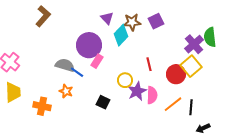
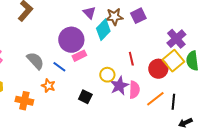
green semicircle: (210, 37) -> (192, 61), moved
pink rectangle: (97, 61) -> (79, 56), turned 32
gray semicircle: (65, 65) -> (35, 61), moved, turned 30

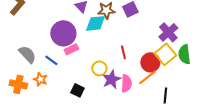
cyan diamond: (103, 30) -> (95, 23), turned 40
orange line: (155, 99) -> (147, 77), moved
orange cross: (24, 101) -> (18, 84), moved

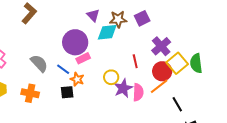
purple cross: (168, 32) -> (161, 46), moved
orange star: (40, 79) -> (77, 79), moved
black square: (77, 90) -> (67, 92), moved, turned -32
black line: (165, 95) -> (177, 104), turned -35

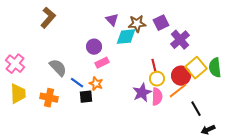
purple circle: (75, 42) -> (94, 47), size x0.6
purple cross: (161, 46) -> (180, 40), moved
blue line: (63, 69) -> (77, 83), moved
yellow circle: (111, 77) -> (157, 79), moved

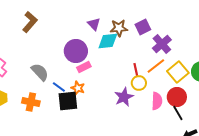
purple circle: (94, 47) -> (76, 51), size x1.5
red circle: (181, 76) -> (177, 97), moved
orange line: (178, 91) -> (156, 66), moved
black square: (86, 97) -> (68, 101), size x1.5
pink semicircle: (157, 97) -> (157, 101), moved

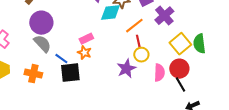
purple circle: (76, 51) -> (41, 23), moved
orange line: (156, 66) -> (134, 26), moved
orange star: (78, 88) -> (84, 53), moved

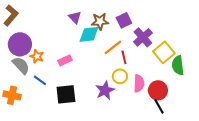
red line: (138, 42) -> (124, 57), moved
yellow square: (180, 44) -> (164, 52), moved
orange star: (84, 53) -> (37, 56), moved
black square: (70, 73) -> (66, 94), moved
pink semicircle: (159, 73) -> (139, 83), moved

